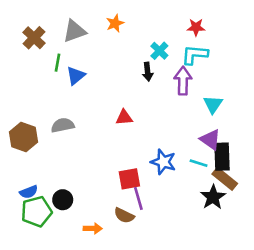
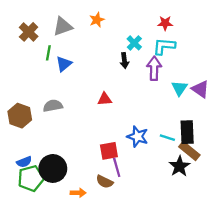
purple triangle: (210, 140) -> (200, 89), moved
black circle: (63, 200) -> (53, 168), size x1.6

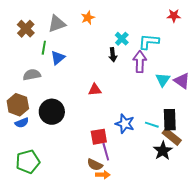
red star: (165, 23) -> (174, 16), moved
gray semicircle: (53, 106) -> (32, 75), moved
blue semicircle: (24, 162) -> (22, 123), moved
black circle: (53, 168) -> (52, 112), moved
orange arrow: (78, 193) -> (103, 175), moved

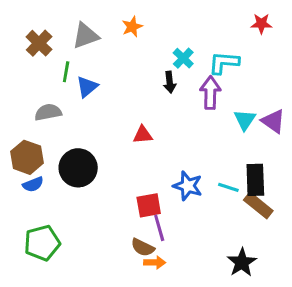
black star: (163, 151) -> (242, 262), moved

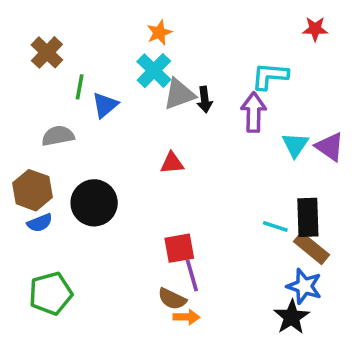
gray triangle: (86, 36) -> (179, 94), moved
cyan cross: (183, 58) -> (154, 71), moved, size x1.4
blue star: (188, 186) -> (304, 286), moved

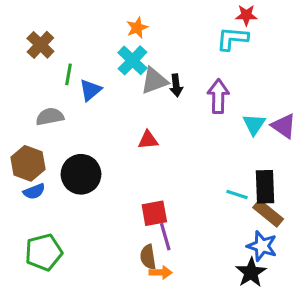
red star: (315, 29) -> (246, 15), moved
cyan L-shape: (270, 76) -> (232, 39), moved
brown semicircle: (172, 299) -> (148, 257), turned 55

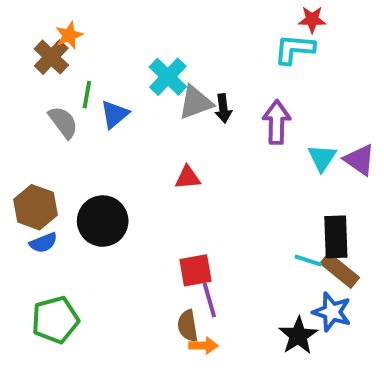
orange star: (137, 28) -> (69, 35), moved
gray semicircle: (50, 117) -> (63, 122), moved, turned 64
cyan line: (237, 195) -> (308, 261), moved
black star: (251, 273) -> (298, 336), moved

